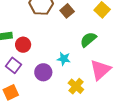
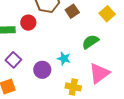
red circle: (23, 45) -> (28, 23), moved
yellow cross: (76, 86) -> (73, 87), turned -35

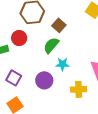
brown square: (72, 11) -> (59, 25), moved
green semicircle: (90, 42) -> (51, 45), moved

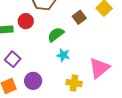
brown square: (59, 25) -> (79, 17), moved
purple circle: (44, 80) -> (33, 81), moved

